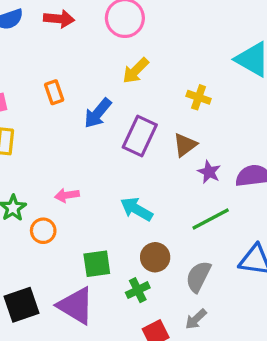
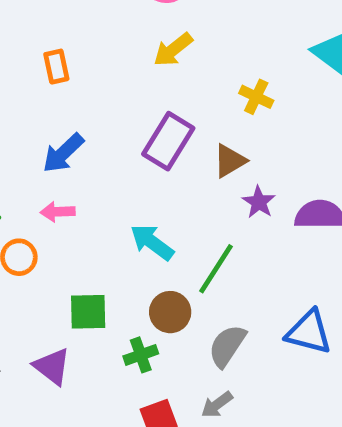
blue arrow: (98, 113) -> (63, 153), moved
green line: (211, 219) -> (216, 269), moved, turned -36
purple triangle: (76, 306) -> (52, 366), size x0.7

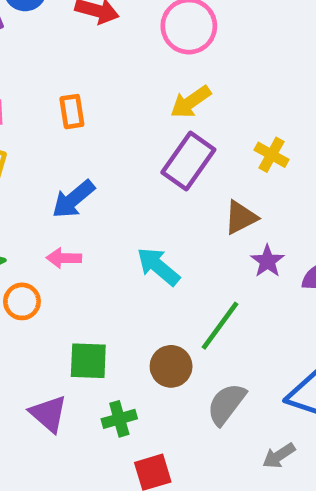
purple rectangle: (168, 141) -> (188, 161), moved
cyan arrow: (152, 242) -> (158, 266), moved
green cross: (141, 355) -> (119, 419), moved
gray arrow: (217, 405) -> (279, 456), moved

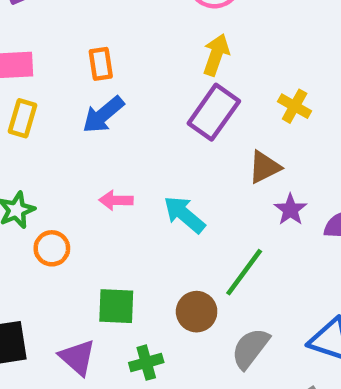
yellow arrow: (191, 102) -> (216, 55), turned 144
blue arrow: (73, 199) -> (103, 115), moved
pink arrow: (64, 258) -> (116, 200), moved

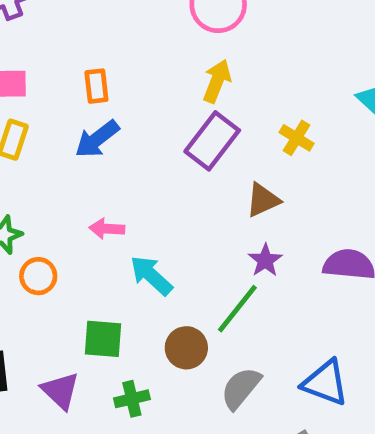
purple star: (290, 210) -> (265, 260), moved
cyan arrow: (184, 215) -> (151, 275), moved

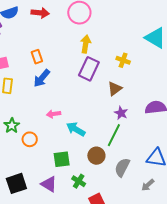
green cross: (132, 399) -> (79, 181), turned -32

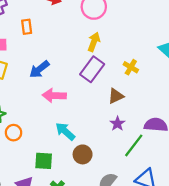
orange rectangle: (37, 57) -> (27, 27), moved
pink arrow: (54, 114) -> (54, 96), moved, size x1.5
green line: (114, 135) -> (134, 145), moved
brown circle: (96, 156) -> (83, 154), moved

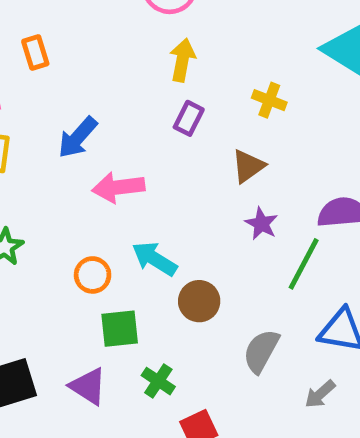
purple rectangle: (92, 69) -> (189, 118), size x0.6
orange circle: (14, 133) -> (93, 275), moved

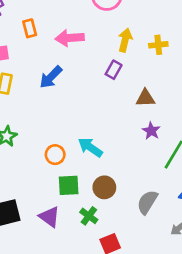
yellow arrow: (182, 60) -> (125, 40), moved
yellow cross: (269, 100) -> (158, 45), moved, turned -30
brown triangle: (248, 166) -> (145, 98), turned 30
pink arrow: (118, 187) -> (70, 38), moved
brown circle: (199, 301) -> (104, 187), moved

